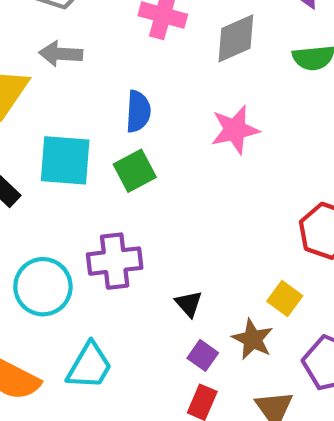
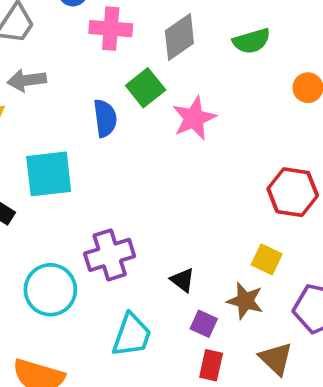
green square: (135, 171) -> (146, 88), moved
cyan trapezoid: (89, 366) -> (132, 335), moved

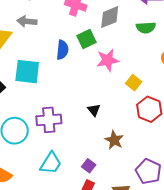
yellow square: (267, 259) -> (134, 83), moved
black triangle: (182, 280) -> (94, 110), moved
brown star: (245, 301) -> (114, 140), moved

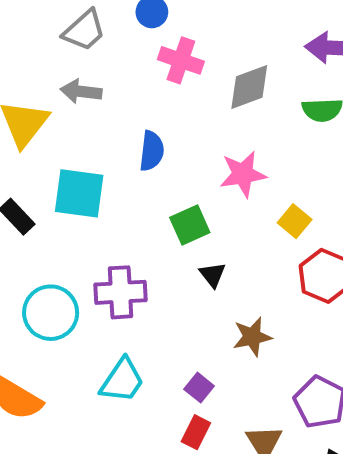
green square: (87, 39) -> (190, 225), moved
brown star: (114, 140) -> (252, 337), turned 30

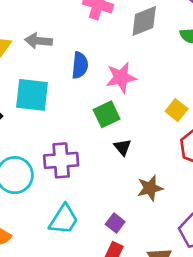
gray arrow: (81, 91) -> (39, 41), moved
pink star: (243, 174) -> (121, 77), moved

